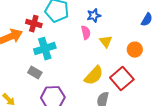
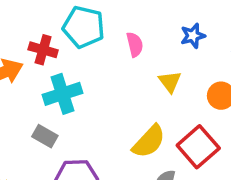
blue star: (94, 16) -> (193, 36), moved
pink semicircle: (86, 33) -> (135, 45), moved

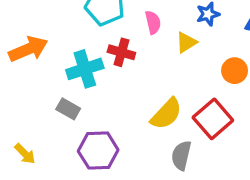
red cross: (43, 50) -> (121, 52), moved
yellow triangle: (170, 82) -> (186, 42), moved, turned 35

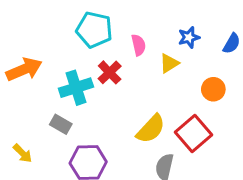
red cross: (121, 52) -> (110, 72), turned 30
yellow arrow: (25, 154) -> (23, 153), moved

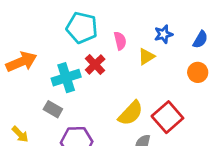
orange circle: (213, 89) -> (198, 72), moved

